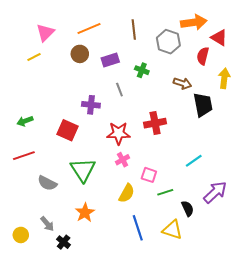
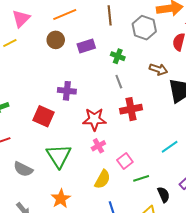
gray line: (119, 90) -> (119, 82), moved
pink square: (149, 175) -> (125, 161), turned 35

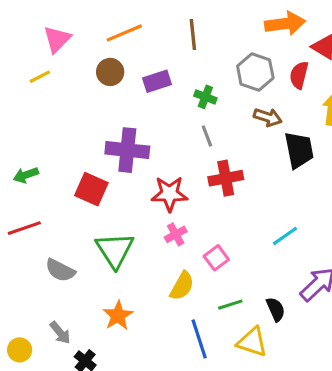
gray hexagon: (144, 28) -> (255, 72), moved
purple cross: (67, 91) -> (127, 150), size x1.5
green line: (141, 178) -> (230, 305), moved

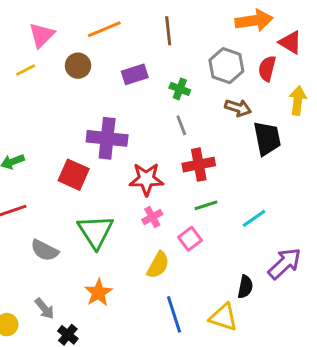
brown circle: (110, 72) -> (78, 66), moved
green line: (230, 305) -> (206, 205), moved
black semicircle: (276, 309) -> (245, 287), turned 35

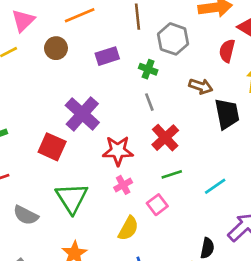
gray hexagon: (226, 66) -> (173, 39), moved
purple cross: (107, 138) -> (82, 114), turned 36
red cross: (199, 165) -> (165, 138), turned -32

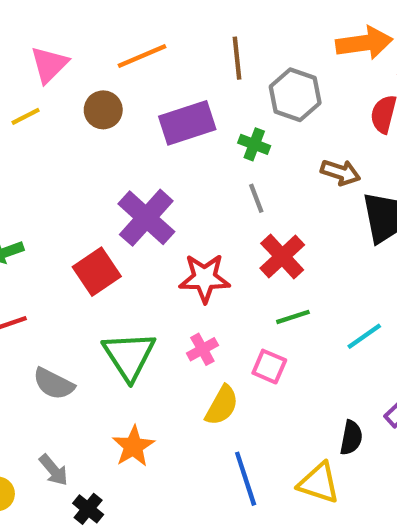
purple rectangle: (107, 56) -> (187, 123), size x1.4
red square: (52, 147) -> (97, 272), turned 32
pink cross: (123, 185) -> (202, 349), moved
pink square: (157, 205) -> (269, 367), turned -30

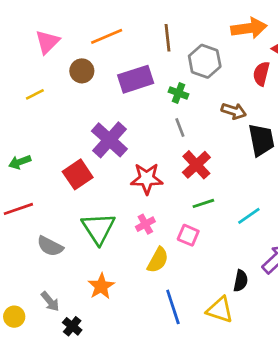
yellow line: (26, 116) -> (35, 94), moved

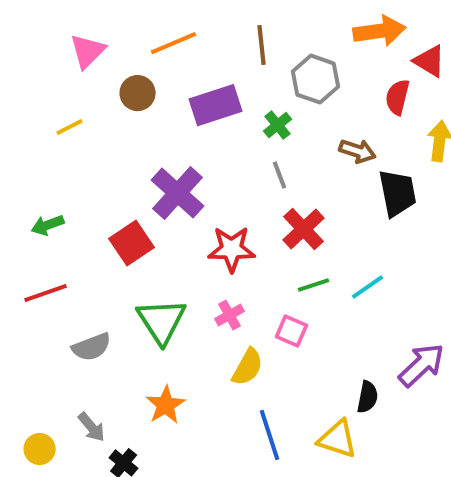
green cross: (178, 93) -> (277, 125), turned 30
cyan line: (249, 216) -> (367, 287), moved
gray semicircle: (50, 246) -> (92, 347), turned -48

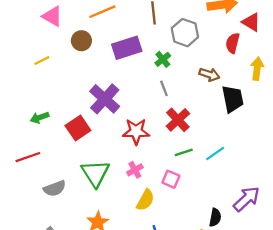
pink triangle: (88, 51) -> (52, 16), turned -45
green arrow: (48, 225) -> (40, 117), moved

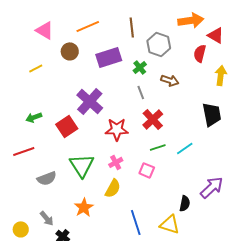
brown arrow: (209, 74) -> (170, 80), moved
black trapezoid: (233, 99) -> (212, 114), moved
yellow semicircle: (145, 200) -> (113, 188), moved

